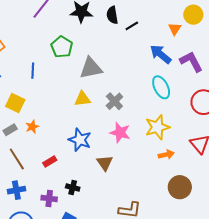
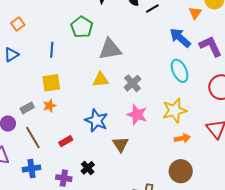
yellow square: (15, 103) -> (51, 83), moved, turned -36
brown circle: (180, 187) -> (181, 171), moved
black cross: (73, 188) -> (88, 168), turned 32

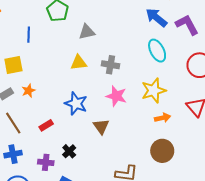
gray triangle: (110, 49) -> (87, 32), size x0.7
yellow square: (51, 83) -> (13, 65), moved
gray cross: (132, 83) -> (111, 65), turned -36

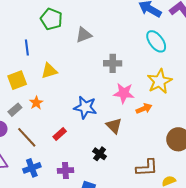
yellow triangle: (79, 63) -> (49, 71), moved
orange arrow: (163, 118) -> (144, 109), moved
black cross: (69, 151) -> (100, 154), moved

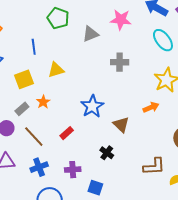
pink star: (124, 93) -> (121, 20), moved
blue star: (85, 107) -> (92, 106), turned 30

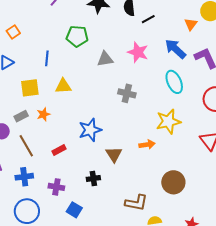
green pentagon: (58, 18) -> (77, 36), turned -30
black cross: (107, 153) -> (93, 178), turned 32

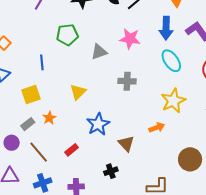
blue arrow: (175, 49) -> (166, 28), turned -120
yellow triangle: (63, 86) -> (78, 92), moved, turned -30

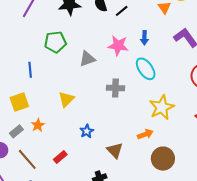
blue arrow: (166, 28) -> (144, 38), moved, size x0.6
cyan ellipse: (171, 61) -> (146, 69), moved
blue star: (98, 124) -> (87, 131), size x0.6
brown circle: (190, 159) -> (163, 159), moved

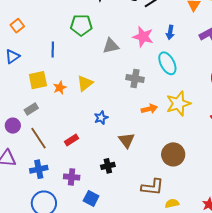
orange star: (38, 125) -> (60, 88), moved
orange arrow: (145, 134) -> (149, 109), moved

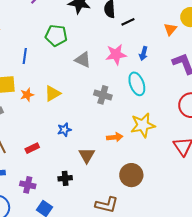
pink star: (143, 37) -> (116, 54), turned -30
gray triangle: (111, 46) -> (83, 60), turned 30
orange arrow: (149, 109) -> (115, 137), moved

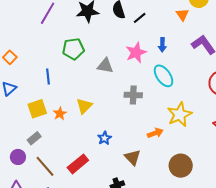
red rectangle: (32, 148) -> (78, 164), size x1.5

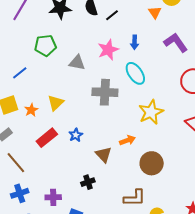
blue line: (48, 77) -> (20, 73), turned 56
gray cross: (133, 95) -> (105, 92), size x1.4
orange arrow: (155, 133) -> (127, 140), moved
red rectangle: (78, 164) -> (47, 138), moved

